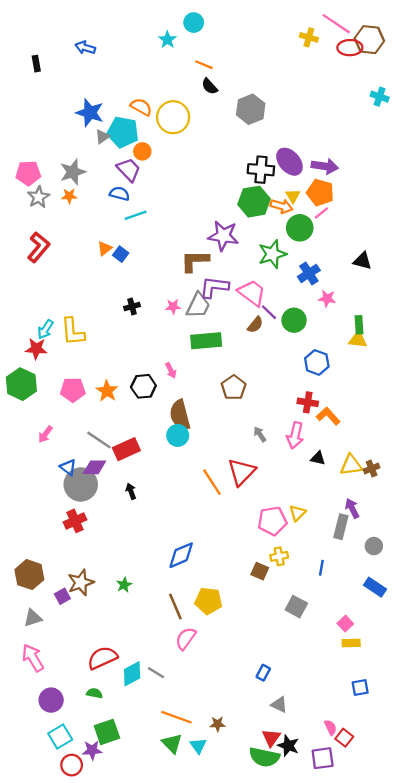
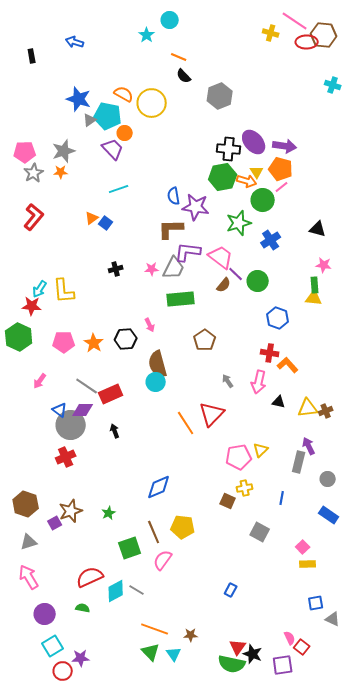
blue semicircle: (120, 194) -> (174, 196), moved, turned -114
pink star: (327, 299) -> (324, 265), moved
gray triangle: (279, 705) -> (333, 619), moved
green square: (107, 732) -> (130, 548), moved

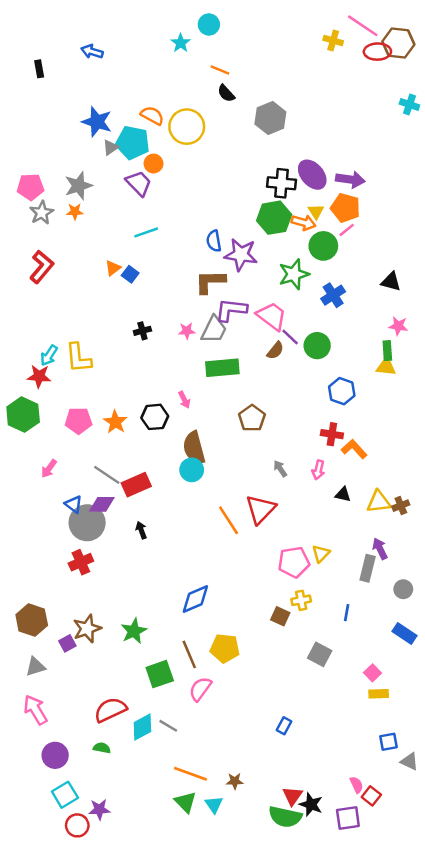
pink arrow: (259, 382) -> (318, 470), size x0.7
green star: (109, 513) -> (134, 631), size x1.5

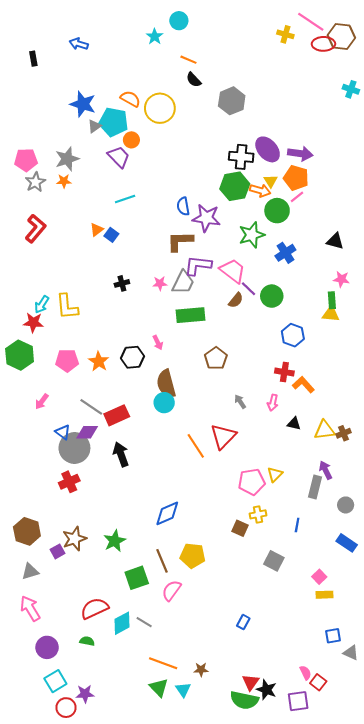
black arrow: (141, 530) -> (121, 454), size x1.6

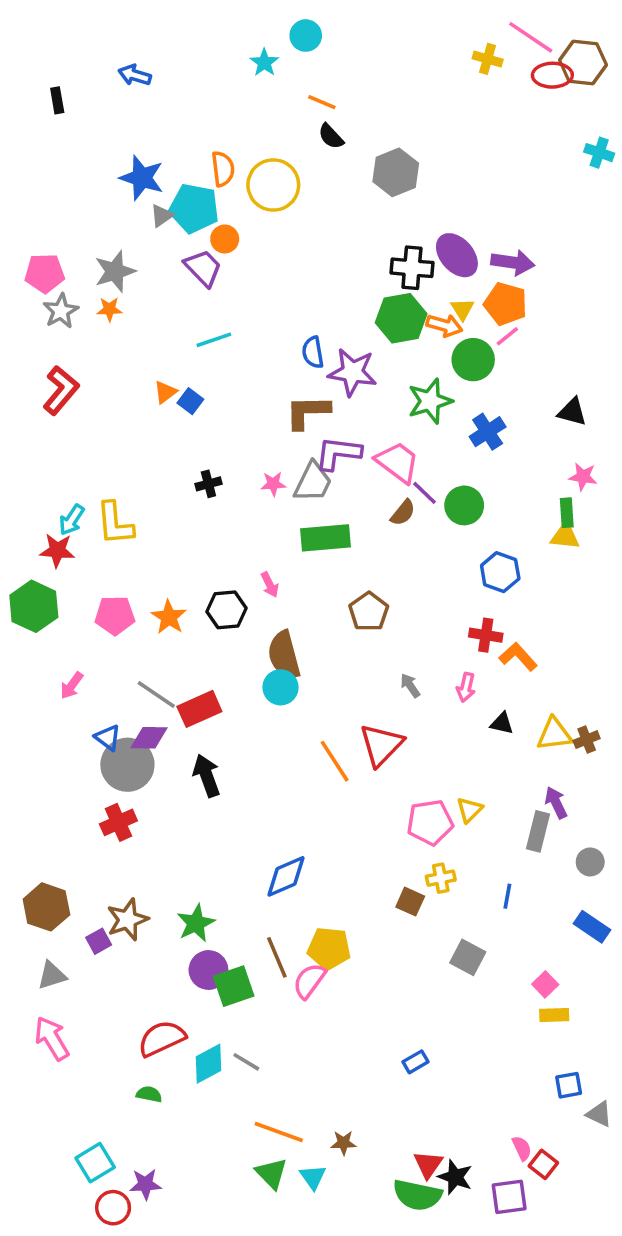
orange semicircle: (130, 99) -> (223, 169), turned 54
pink semicircle: (172, 590) -> (309, 981), moved
blue rectangle: (243, 622) -> (416, 1062), turned 32
purple circle: (47, 647) -> (208, 970), moved

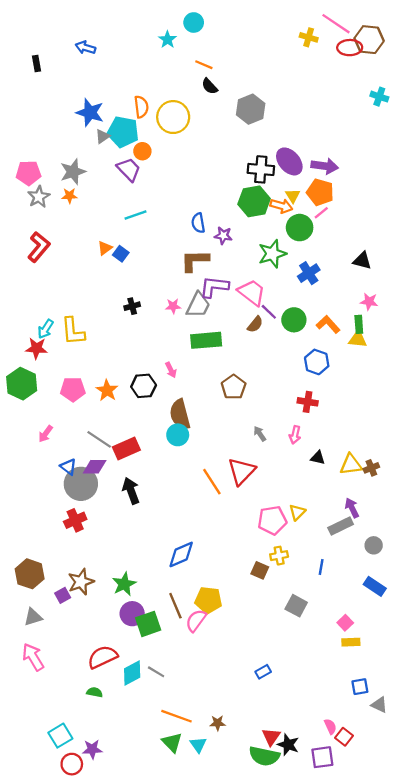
purple star: (353, 372) -> (223, 236), size x0.6
orange L-shape: (518, 657) -> (328, 324), moved
gray rectangle: (538, 831) -> (341, 526), turned 50

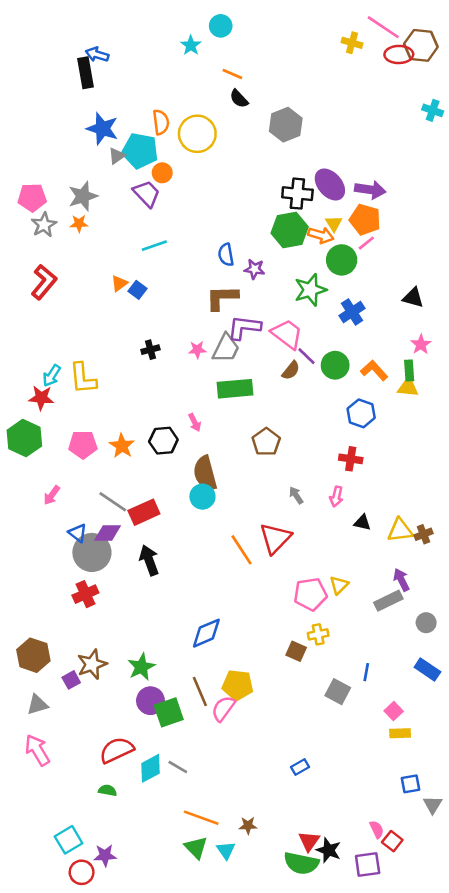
black rectangle: (36, 64) -> (85, 73), moved, size x1.6
pink star: (369, 302) -> (421, 344), turned 30
blue line: (321, 567) -> (366, 672), moved
gray triangle: (379, 705) -> (433, 805), turned 36

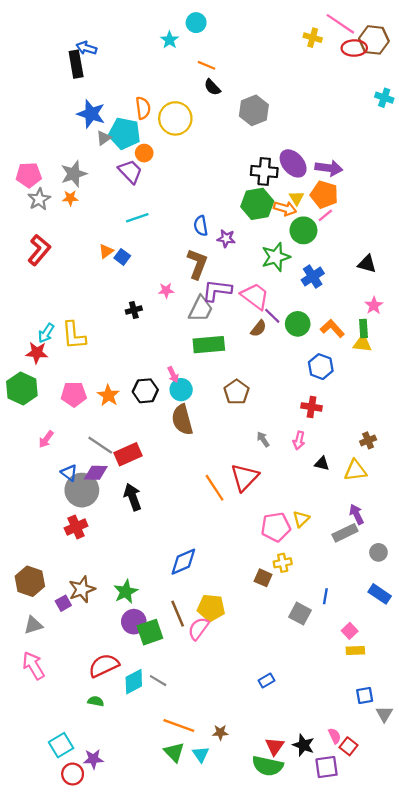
brown L-shape: (222, 298) -> (197, 264), turned 112
pink star: (197, 350) -> (166, 290), moved
cyan circle: (202, 497) -> (181, 390), moved
brown cross: (424, 534) -> (368, 440), moved
black star: (329, 850) -> (303, 745), moved

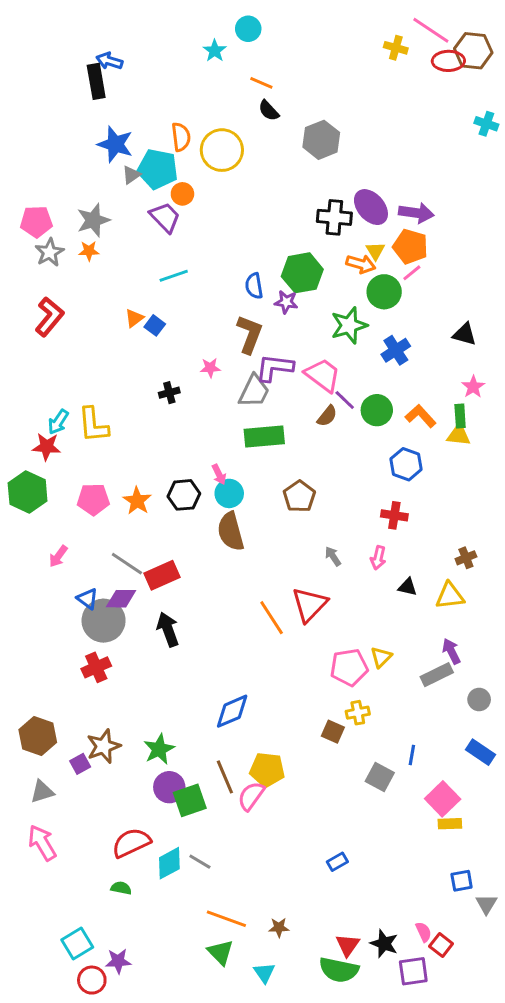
green hexagon: (257, 204) -> (302, 273), moved
pink square: (350, 631) -> (443, 799), size x1.6
cyan triangle: (201, 754) -> (264, 973), moved

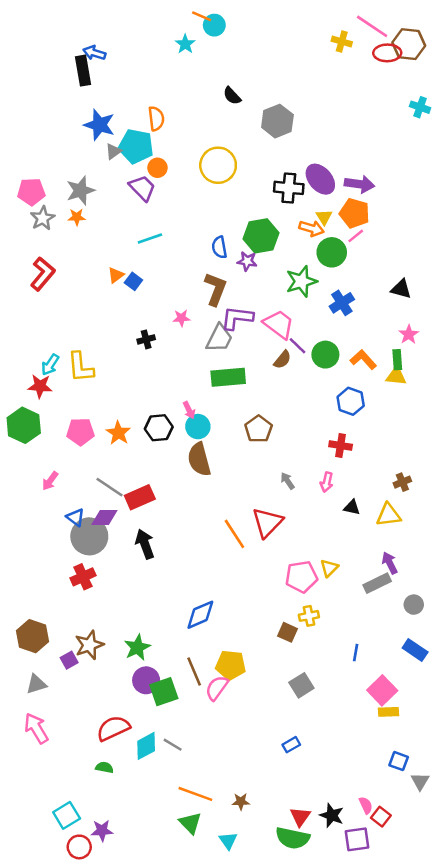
orange line: (261, 83) -> (202, 16), moved
yellow circle: (222, 150) -> (218, 165), moved
gray square: (380, 777) -> (301, 685), moved, turned 30
blue square: (462, 881) -> (399, 761), turned 30

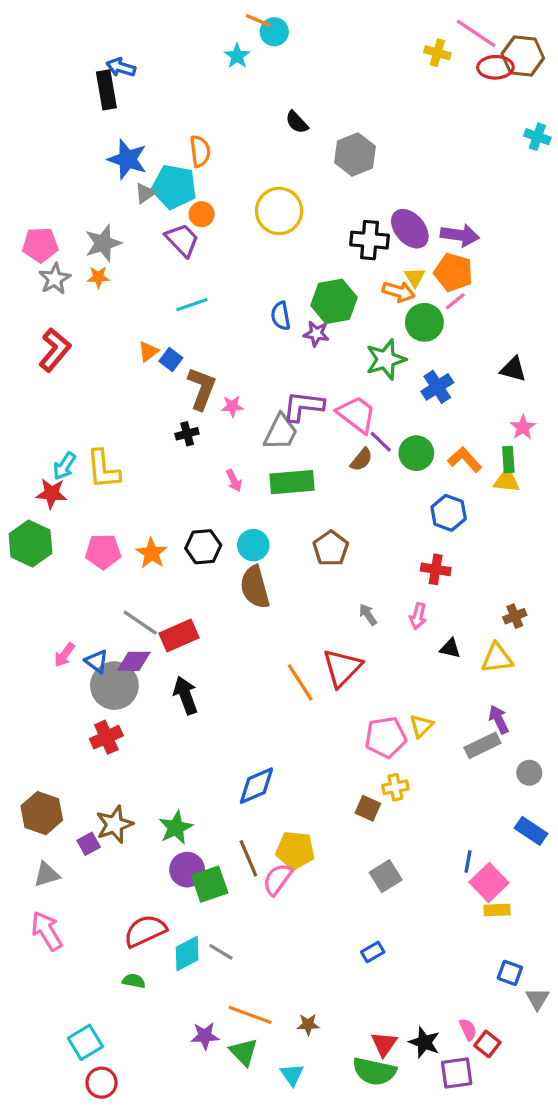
brown L-shape: (216, 289) -> (202, 389), moved
pink arrow: (189, 410) -> (234, 481), moved
pink arrow: (50, 481) -> (64, 655), moved
blue line: (356, 653) -> (468, 862), moved
purple star: (102, 831) -> (205, 1036), moved

